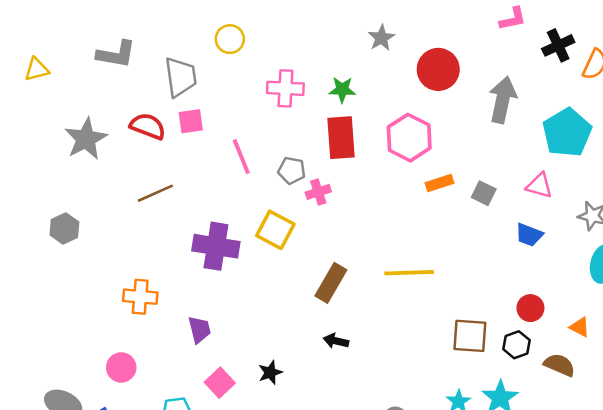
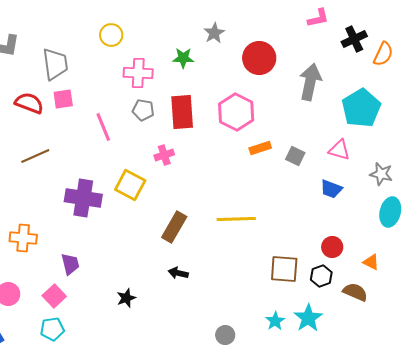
yellow circle: (230, 39) -> (111, 35), moved
green star: (342, 90) -> (183, 58), moved
gray pentagon: (292, 170) -> (143, 110), moved
pink square: (220, 383) -> (54, 296), moved

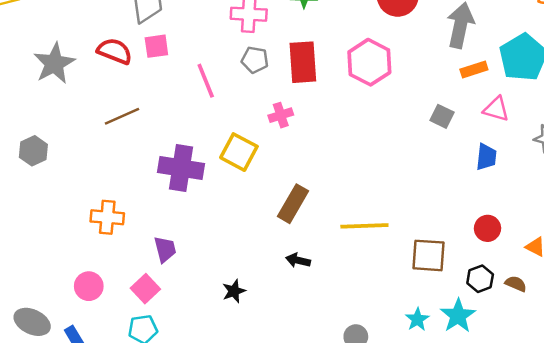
orange rectangle: (260, 148) -> (474, 70), moved
blue trapezoid: (331, 189) -> (486, 157), turned -105
yellow line: (236, 219) -> (364, 226), moved
black hexagon: (321, 276) -> (480, 279), moved
brown semicircle: (355, 292) -> (516, 284), size x0.7

